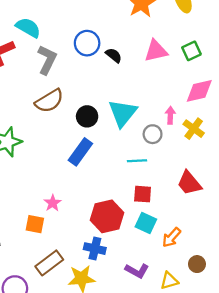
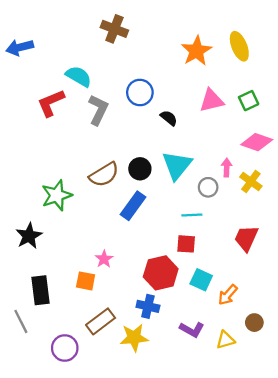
black semicircle: (114, 55) -> (169, 118), moved
pink diamond: (199, 91) -> (257, 142), turned 32
brown semicircle: (49, 101) -> (104, 175), moved
red trapezoid: (189, 183) -> (246, 238), turned 64
red square: (143, 194) -> (186, 244), moved

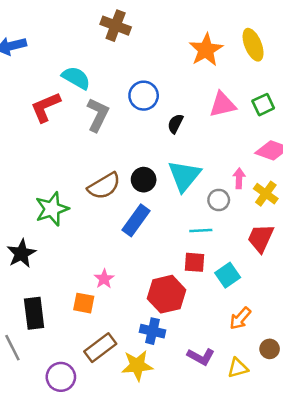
black semicircle: (169, 118) -> (175, 124), turned -102
red trapezoid: (246, 238) -> (261, 238), moved
cyan square: (201, 280) -> (228, 275), moved, turned 30

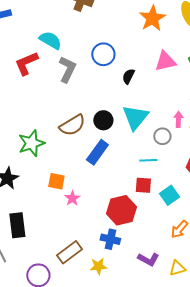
orange square: (84, 303) -> (56, 181), moved
yellow star: (137, 365) -> (98, 266), size x0.7

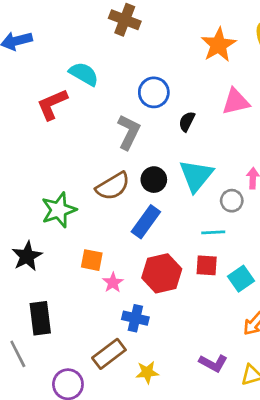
gray L-shape: (67, 69) -> (129, 132), moved
red hexagon: (121, 210) -> (162, 273), moved
blue cross: (110, 239) -> (135, 318), moved

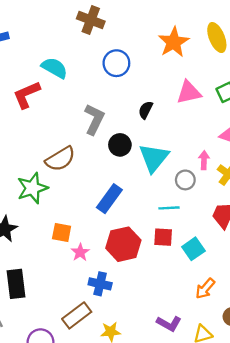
blue circle: (154, 92) -> (116, 63), moved
black circle: (154, 180) -> (120, 145), moved
brown semicircle: (113, 186) -> (60, 159), moved

